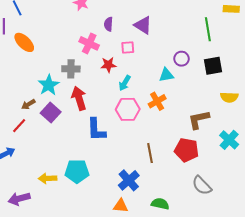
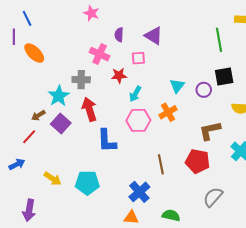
purple circle: (181, 59) -> (204, 90), moved
cyan triangle: (166, 75) -> (177, 86), turned -42
yellow arrow: (48, 178) -> (53, 179), moved, turned -144
gray semicircle: (202, 185) -> (213, 197), turned 85
purple arrow: (19, 199) -> (29, 210), turned -65

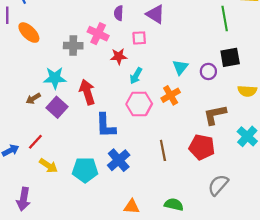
gray cross: (81, 80) -> (73, 46), moved
cyan star: (59, 96) -> (55, 78), turned 30
red line: (29, 137) -> (35, 142), moved
blue cross: (139, 192) -> (119, 160), moved

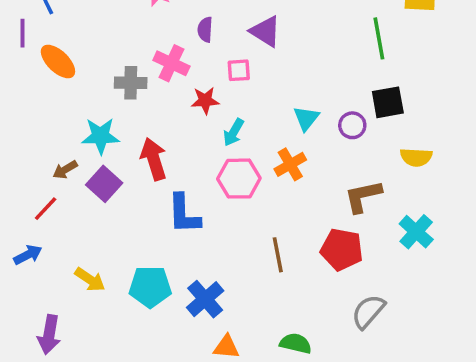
red line: (35, 142) -> (46, 209), moved
blue cross: (119, 160) -> (205, 299), moved

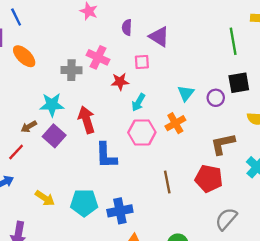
purple semicircle: (205, 30) -> (127, 27), moved
blue cross: (205, 299) -> (120, 211), turned 30

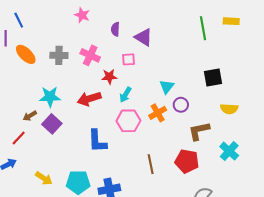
green line: (233, 41) -> (203, 28), moved
gray cross: (71, 70) -> (59, 55), moved
purple circle: (216, 98) -> (181, 105), moved
red arrow: (86, 120) -> (89, 99), moved, turned -90

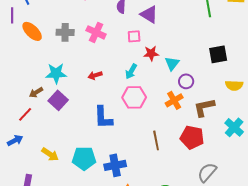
red star: (109, 77) -> (151, 53), moved
red arrow: (89, 99) -> (95, 75), size x0.6
orange cross: (158, 113) -> (174, 100), moved

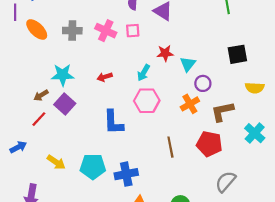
pink square: (134, 36) -> (133, 31), moved
red line: (25, 114) -> (39, 119), moved

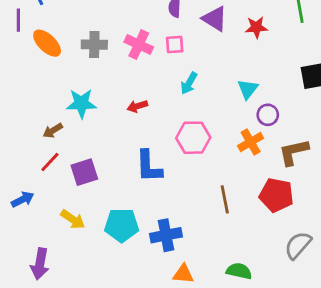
red star: (165, 53) -> (256, 27), moved
cyan arrow: (144, 73) -> (189, 83), moved
purple square: (65, 104) -> (84, 172), moved, turned 30

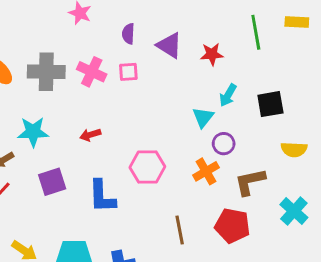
gray cross: (94, 45) -> (46, 72), size x1.4
cyan arrow: (189, 83) -> (228, 95), moved
purple square: (84, 172) -> (52, 182), moved

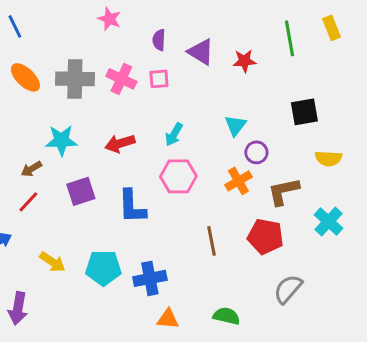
yellow rectangle: (297, 22) -> (331, 28), turned 65
cyan arrow: (228, 95) -> (174, 134), moved
red arrow: (90, 135) -> (120, 143), size x1.4

